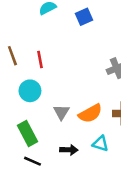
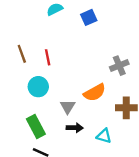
orange semicircle: (90, 113) -> (95, 93), moved
black arrow: (69, 150) -> (75, 128), moved

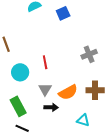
red line: (48, 57) -> (45, 62), moved
orange semicircle: (95, 93) -> (68, 92), moved
cyan triangle: (104, 136) -> (83, 120), moved

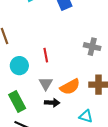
gray cross: (89, 54) -> (92, 47), turned 35

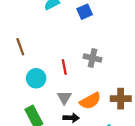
gray cross: (92, 47) -> (93, 58), moved

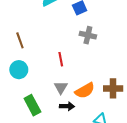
gray cross: (93, 58) -> (88, 35), moved
cyan circle: (36, 78) -> (19, 70), moved

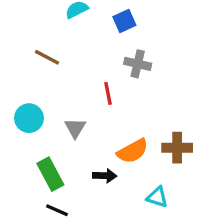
brown line: (20, 40) -> (47, 57), moved, turned -42
red line: (61, 59) -> (108, 93), moved
gray triangle: (61, 87) -> (75, 128), moved

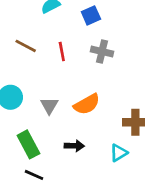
red line: (108, 93) -> (62, 51), moved
orange semicircle: (133, 151) -> (87, 104), moved
cyan triangle: (157, 197) -> (119, 153), moved, turned -48

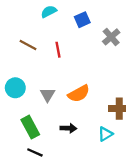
gray cross: (102, 51) -> (111, 37), moved, turned 36

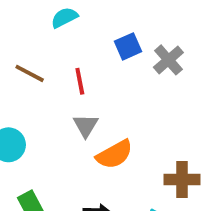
blue square: (82, 20) -> (128, 46), moved
gray triangle: (48, 95) -> (86, 126), moved

